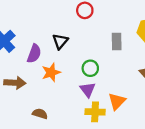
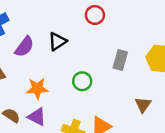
orange star: (51, 72) -> (37, 89), moved
purple triangle: (88, 90) -> (37, 117), moved, turned -42

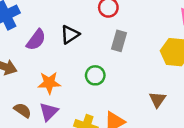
gray rectangle: (120, 60) -> (119, 41), moved
purple triangle: (37, 117) -> (49, 112), turned 48

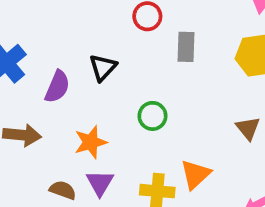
gray rectangle: (119, 41) -> (186, 47), moved

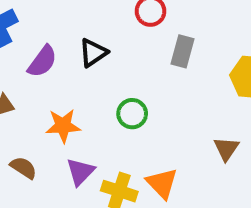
orange triangle: (195, 174) -> (162, 183), turned -44
purple triangle: (100, 183) -> (80, 172), moved

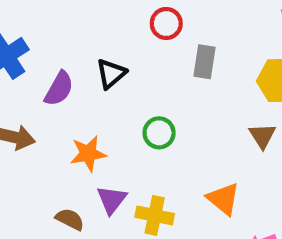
brown triangle: (226, 149) -> (262, 136), moved
brown semicircle: (23, 168) -> (70, 219), moved
orange triangle: (162, 183) -> (223, 199), moved

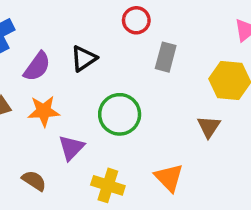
green circle: (159, 133) -> (120, 114), size x1.5
orange star: (88, 154) -> (44, 111), moved
purple triangle: (112, 200) -> (71, 148), moved

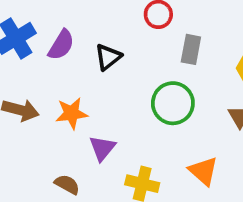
purple semicircle: (37, 67) -> (61, 45), moved
green circle: (120, 114) -> (173, 103), moved

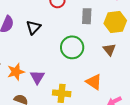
gray rectangle: (191, 49) -> (87, 16), moved
orange star: (72, 113) -> (16, 72), moved

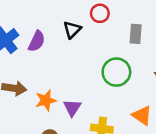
black triangle: (33, 27) -> (72, 30), moved

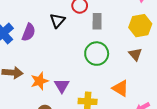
gray rectangle: (136, 34) -> (97, 21), moved

